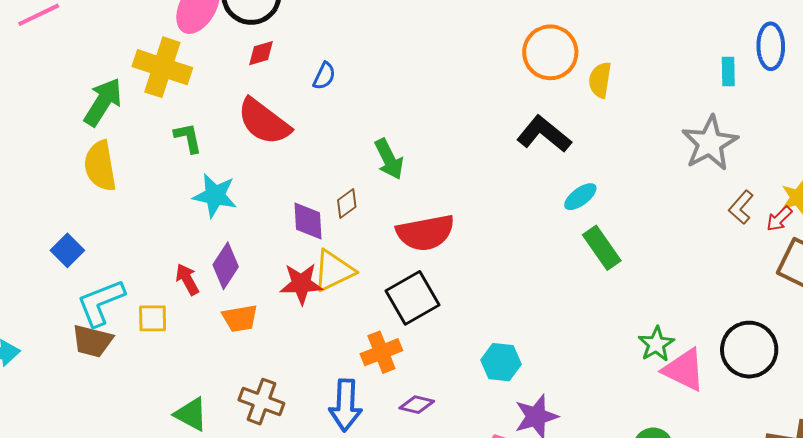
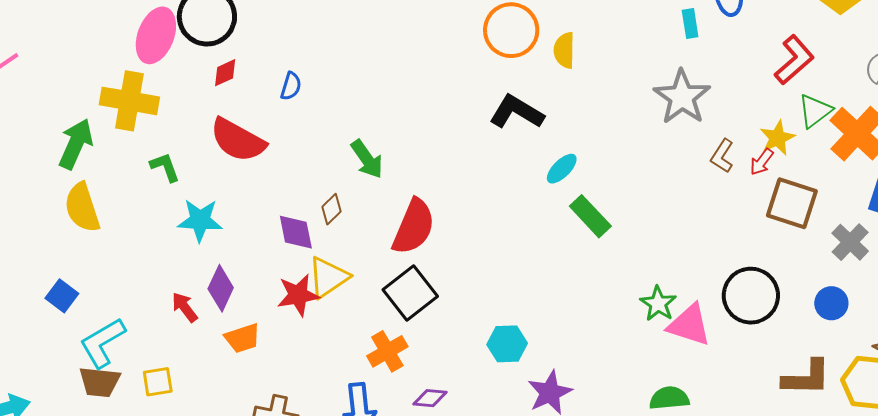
red semicircle: (425, 233) -> (414, 227), turned -48
yellow square: (153, 318) -> (158, 382), moved

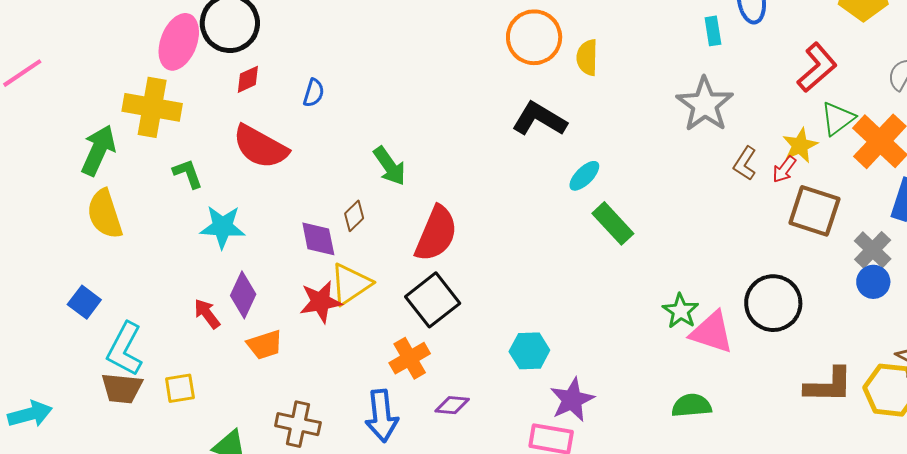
blue circle: (831, 303) -> (873, 282), moved
cyan L-shape: (102, 343) -> (125, 349), turned -32

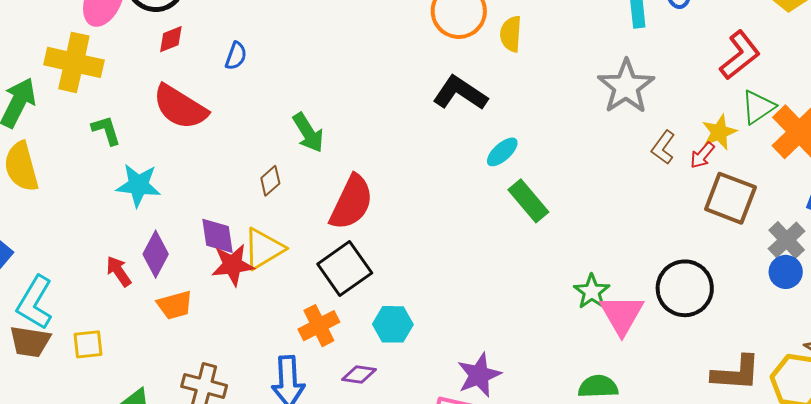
purple diamond: (318, 239) -> (218, 236), moved
pink triangle: (712, 332) -> (622, 315), turned 39
cyan hexagon: (529, 351) -> (393, 324), moved

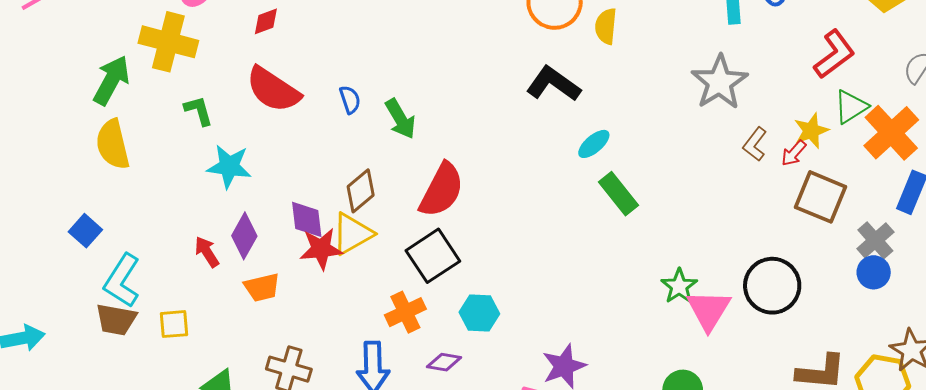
blue semicircle: (236, 56) -> (350, 100), moved, turned -40
brown diamond: (270, 181) -> (361, 191), moved, size x1.4

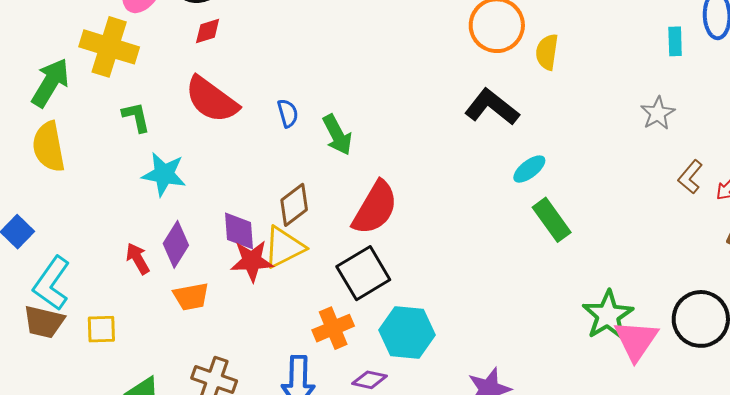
gray star: (719, 82) -> (658, 113), size x0.6
green star: (679, 286) -> (608, 315), size x1.4
cyan hexagon: (479, 313) -> (407, 332), size x1.4

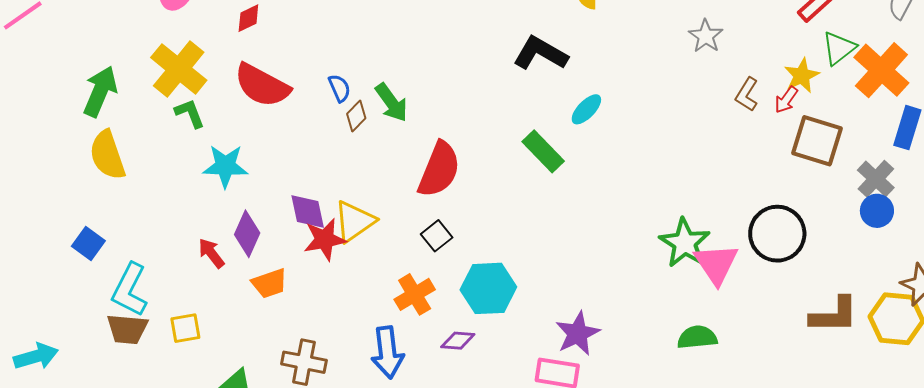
yellow cross: (109, 47) -> (179, 69), moved, turned 30
brown diamond: (294, 205) -> (356, 116), moved, size x0.7
green rectangle: (552, 220) -> (543, 151), moved
black square: (363, 273) -> (437, 236), size x0.6

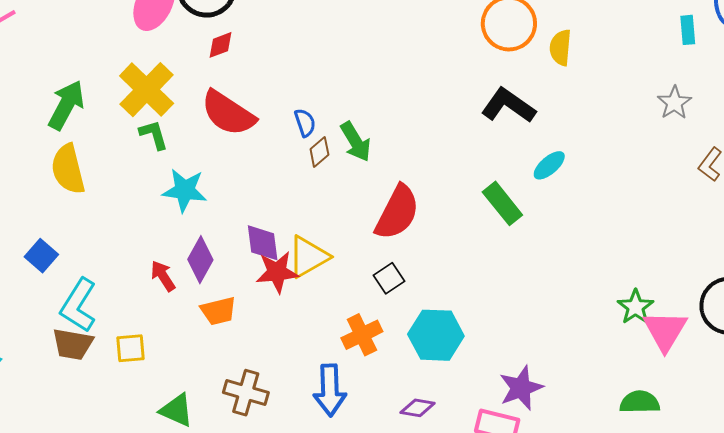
green star: (685, 243) -> (636, 307), size x0.7
purple diamond: (458, 341) -> (418, 408), moved

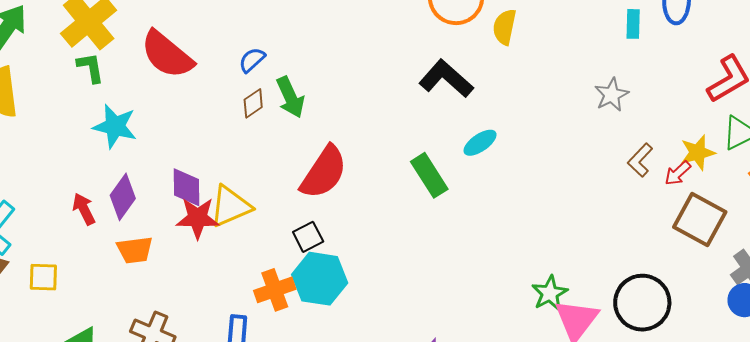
blue semicircle: (305, 123) -> (252, 60), moved, turned -120
cyan hexagon: (436, 335) -> (320, 279), moved

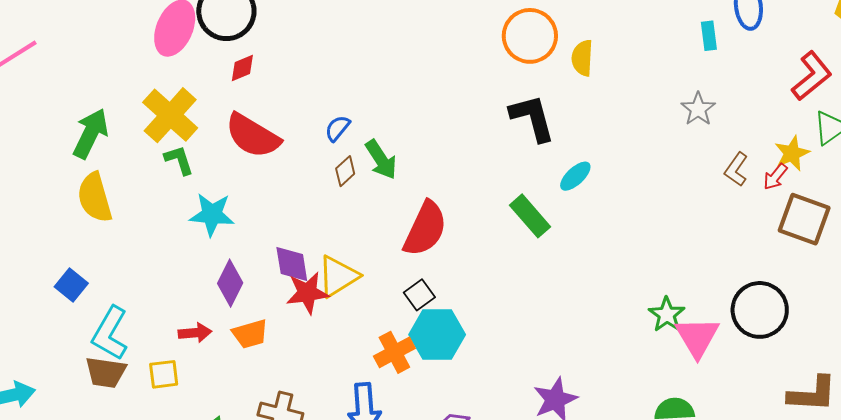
black L-shape: (446, 79) -> (532, 118), turned 42
red arrow: (84, 209) -> (195, 333), moved, turned 120

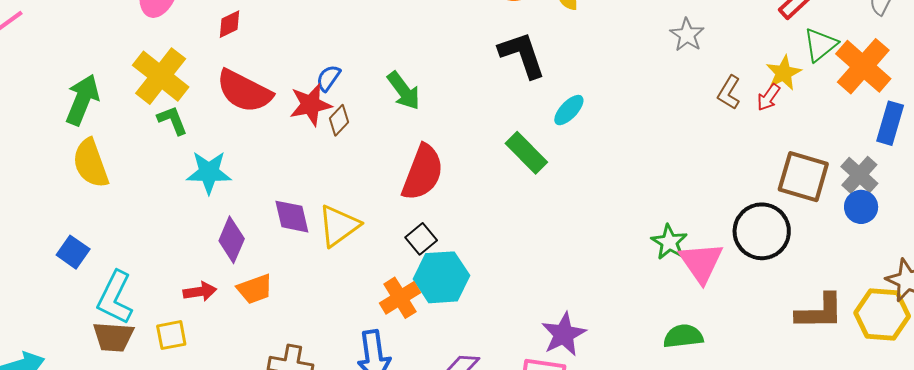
green arrow: (381, 160) -> (404, 91), moved
brown square: (804, 219) -> (803, 177), moved
red star: (307, 293) -> (311, 105), moved

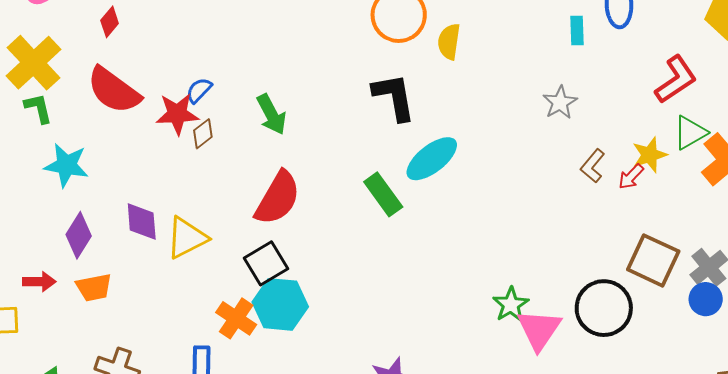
red diamond: (230, 24) -> (110, 22), turned -32
cyan ellipse: (569, 110) -> (432, 159), size x1.6
black square: (421, 239) -> (266, 263), size x1.4
orange cross: (400, 298) -> (236, 318), turned -33

